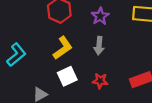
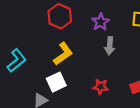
gray arrow: (99, 46) -> (110, 46), moved
white square: (67, 76) -> (56, 82), moved

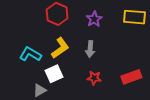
gray arrow: (110, 46) -> (90, 49), moved
cyan L-shape: (17, 61) -> (30, 54), moved, turned -110

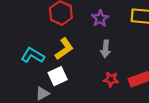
gray arrow: (90, 49) -> (106, 49), moved
red star: (94, 78) -> (111, 79), moved

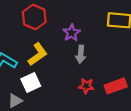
purple star: (100, 18) -> (72, 33), moved

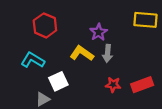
red hexagon: (34, 17) -> (45, 25), moved
yellow L-shape: (38, 54) -> (82, 53), moved, turned -110

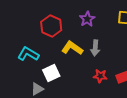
red hexagon: (45, 25) -> (51, 26), moved
purple star: (99, 32) -> (87, 19), moved

